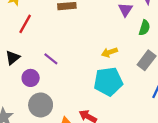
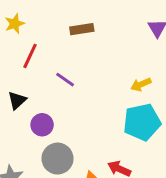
purple line: (51, 59) -> (65, 80), moved

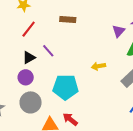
black triangle: (17, 100) -> (29, 58), moved
cyan pentagon: (142, 122) -> (66, 87), moved

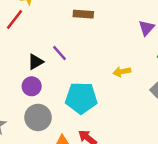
red line: (29, 29) -> (15, 20), moved

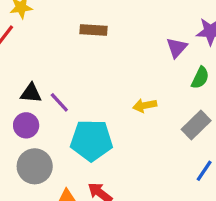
purple line: (60, 53) -> (59, 102), moved
black triangle: (36, 62) -> (31, 93), turned 35

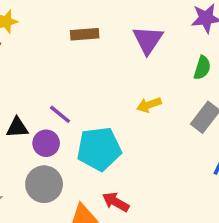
purple triangle: (177, 48) -> (148, 40), moved, size x1.4
black triangle: (31, 93) -> (17, 128), moved
purple circle: (26, 125) -> (46, 143), moved

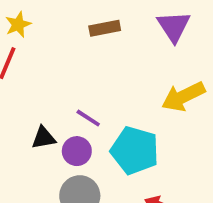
yellow arrow: (149, 105) -> (183, 96), size x1.6
cyan pentagon: (99, 149) -> (135, 150), turned 30

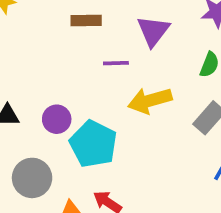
purple line: (88, 118) -> (116, 63), moved, turned -45
purple circle: (77, 151) -> (57, 119), moved

